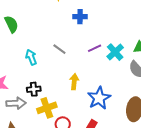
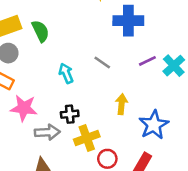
blue cross: (80, 17) -> (128, 21), size x1.6

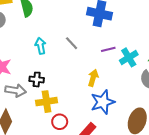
yellow arrow: (122, 104) -> (93, 78), moved

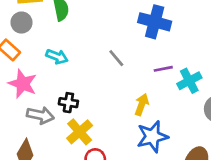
cyan arrow: (41, 46) -> (57, 57), moved, turned 119
yellow cross: (46, 102) -> (80, 132), turned -36

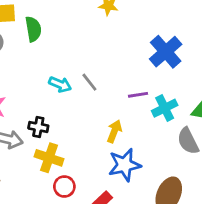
blue cross: (155, 22) -> (166, 52), moved, turned 32
cyan arrow: (57, 57) -> (60, 84), moved
yellow cross: (80, 132) -> (49, 158), turned -32

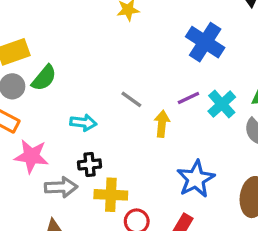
green semicircle: (33, 29) -> (44, 78), moved, turned 65
cyan arrow: (60, 84) -> (83, 123), moved
yellow arrow: (114, 131) -> (162, 124), moved

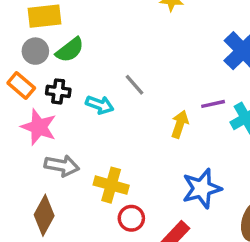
gray line: (131, 99) -> (135, 85), moved
black cross: (90, 164) -> (58, 91), moved

